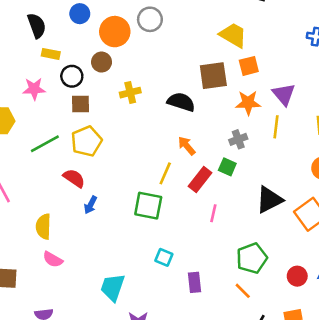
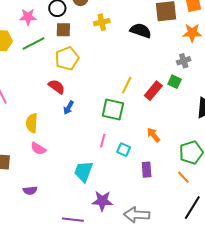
green line: (45, 144) -> (33, 44), moved
orange arrow: (187, 146) -> (153, 135), moved
pink line: (213, 213) -> (103, 141), moved

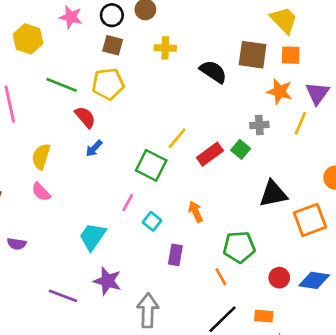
green line: (33, 44) -> (62, 85), moved, turned 35
gray arrow: (137, 215) -> (148, 310), turned 75

